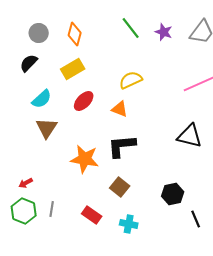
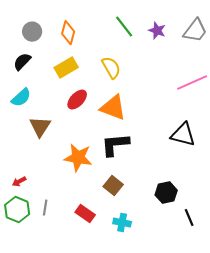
yellow semicircle: (131, 80) -> (111, 68), moved, turned 85
cyan semicircle: (42, 99) -> (21, 98), moved
orange triangle: (120, 109) -> (113, 108), size x1.6

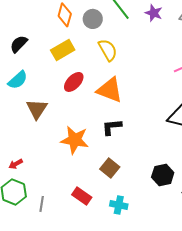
gray circle: (32, 32) -> (93, 19), moved
black L-shape: (115, 145) -> (112, 127), size x0.7
gray line: (45, 208) -> (42, 204), moved

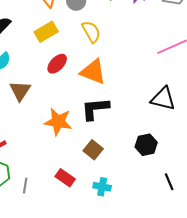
black L-shape: (112, 127) -> (95, 109), size x1.4
black hexagon: (163, 175) -> (146, 145), moved

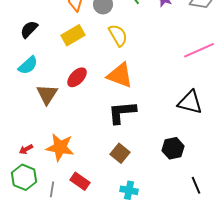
red ellipse: (57, 64) -> (77, 77), moved
orange star: (58, 122) -> (60, 147), moved
red rectangle: (65, 178) -> (80, 181), moved

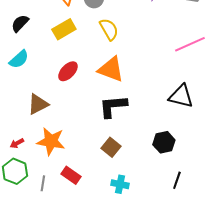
brown triangle: (47, 94) -> (38, 104), moved, turned 30
black line: (196, 185) -> (177, 180), moved, turned 42

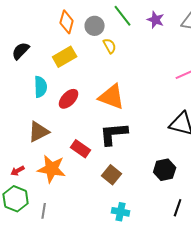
yellow semicircle: (109, 29) -> (110, 46), moved, size x0.7
cyan semicircle: (19, 59) -> (41, 87), moved, turned -50
red rectangle: (71, 175) -> (81, 149), moved

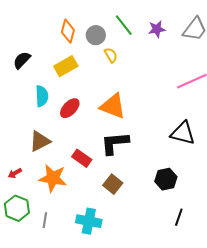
purple star: (156, 20) -> (157, 29), turned -30
red arrow: (18, 171) -> (15, 173), moved
cyan cross: (121, 212) -> (89, 221), moved, size x1.4

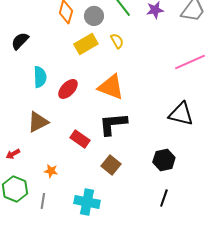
yellow semicircle: (111, 55) -> (117, 41), moved
yellow rectangle: (66, 66) -> (86, 44), moved
orange star: (53, 178) -> (51, 171), moved, size x0.5
black line: (179, 217) -> (164, 198), moved

